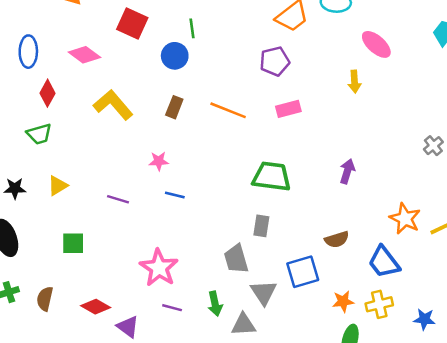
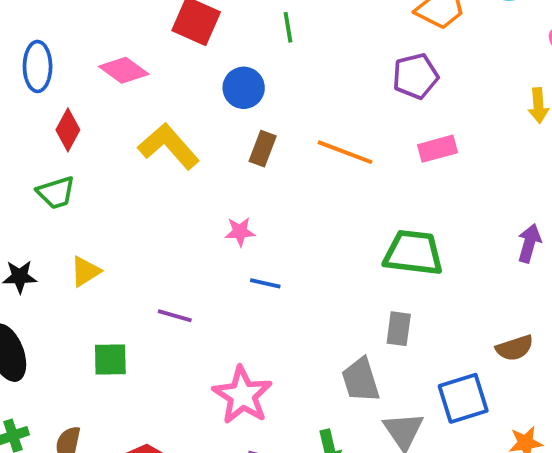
blue circle: (175, 56) -> (244, 88), moved
purple line: (118, 199) -> (175, 316), moved

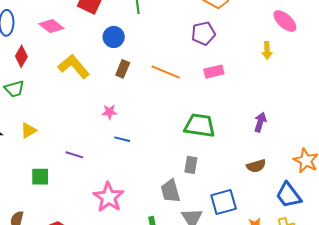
brown semicircle: (515, 348) -> (256, 166), moved

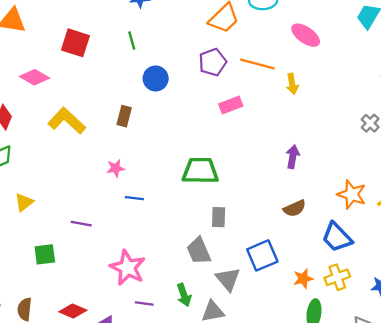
blue circle: (114, 37) -> (156, 78), moved
yellow arrow: (267, 50) -> (292, 84), moved
orange line: (166, 72) -> (257, 64), moved
green trapezoid: (200, 125) -> (200, 171), moved

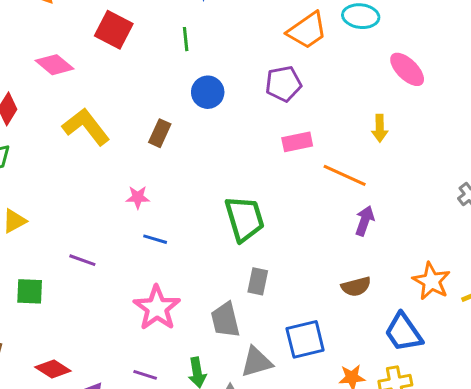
orange line: (257, 64) -> (345, 175), moved
green trapezoid: (200, 171) -> (245, 219), turned 63
pink star: (128, 268) -> (157, 308), moved
gray triangle: (228, 279) -> (256, 362), turned 44

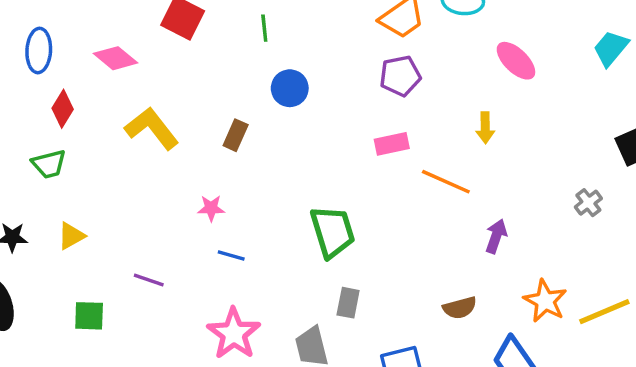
purple pentagon: (283, 84) -> (400, 76), moved
purple arrow: (365, 221) -> (496, 236), moved

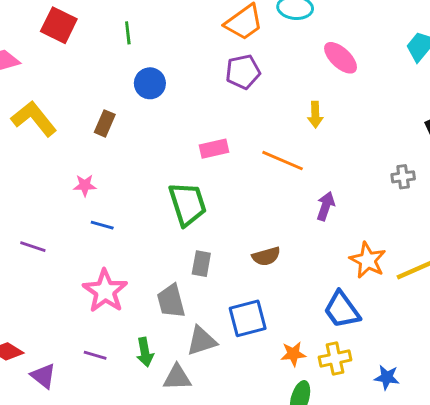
pink rectangle: (392, 144) -> (214, 149), moved
gray cross: (588, 203) -> (403, 177), turned 30
brown semicircle: (460, 308) -> (266, 256), moved

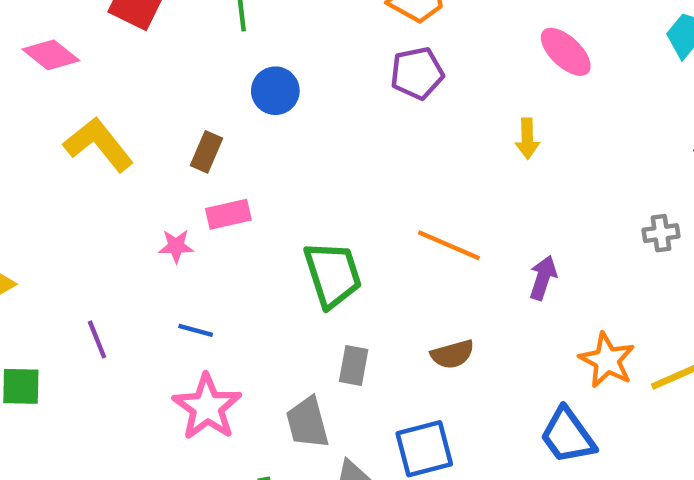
pink rectangle: (214, 149) -> (228, 214), moved
orange line: (283, 161) -> (449, 245), moved
blue line: (102, 225) -> (196, 330), moved
purple line: (33, 247) -> (97, 339), turned 50

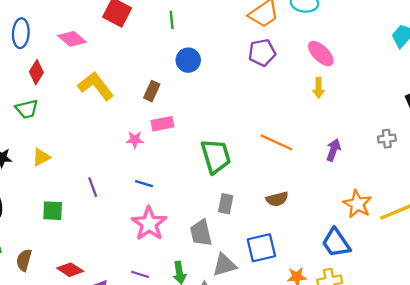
pink ellipse: (566, 52) -> (321, 54), moved
purple arrow: (543, 278) -> (333, 150), moved

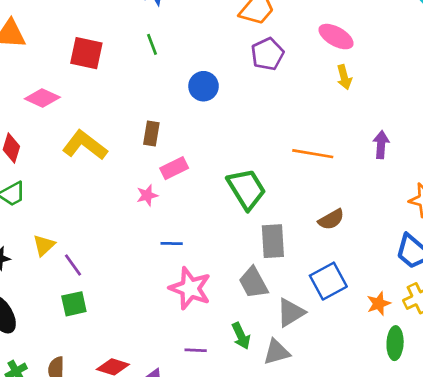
blue circle: (188, 60) -> (204, 86), moved
purple line: (93, 187) -> (73, 265), moved
gray rectangle: (226, 204) -> (273, 241), size x1.4

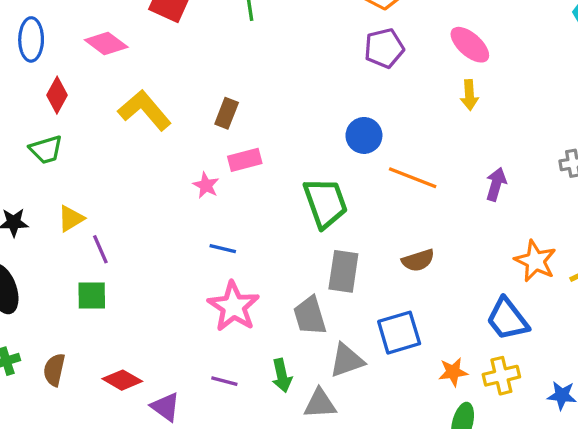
blue circle: (204, 86) -> (364, 135), moved
pink star: (147, 195) -> (206, 185), turned 30

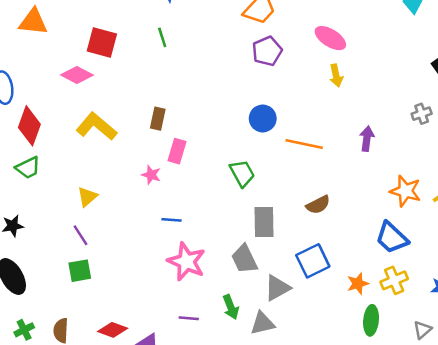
pink diamond: (106, 44) -> (77, 75), moved
red diamond: (57, 95) -> (29, 126), size x1.4
pink rectangle: (245, 160) -> (177, 151), turned -50
green trapezoid: (325, 203) -> (242, 173), size x0.7
yellow triangle: (71, 219) -> (87, 197), moved

